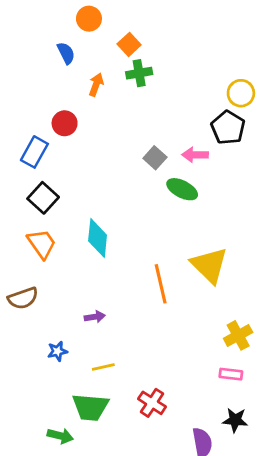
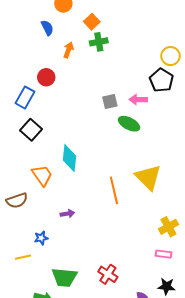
gray square: (155, 158) -> (110, 101), turned 35
orange trapezoid: (42, 244) -> (42, 175), moved
yellow line: (103, 367) -> (23, 257), moved

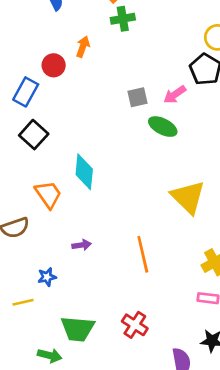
orange arrow: (68, 50) -> (83, 47), moved
pink arrow: (138, 99) -> (175, 95), turned -36
orange line: (114, 190) -> (143, 254), moved

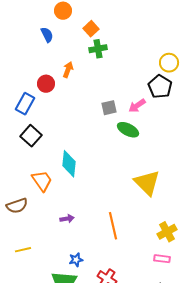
blue star: (47, 277) -> (76, 260), moved
yellow line: (23, 302) -> (23, 250), moved

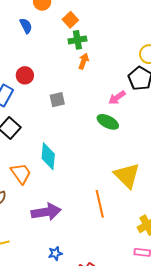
orange arrow: (68, 70) -> (84, 61), moved
gray square: (109, 108) -> (57, 100), moved
purple arrow: (67, 219) -> (46, 212), size x2.0
orange line: (113, 226) -> (100, 204), moved

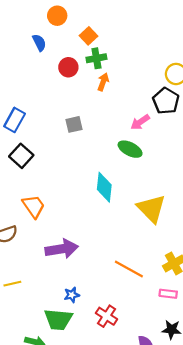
red circle: (25, 75) -> (68, 67), moved
cyan diamond: (48, 156) -> (104, 187), moved
orange line: (100, 204) -> (129, 269), moved, turned -48

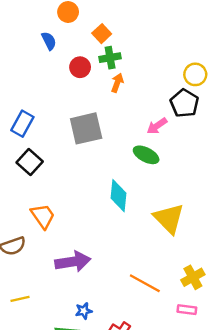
gray square: (74, 124) -> (86, 128), size x1.8

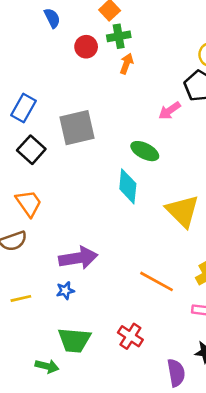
gray square: (86, 128) -> (77, 128), moved
green ellipse: (146, 155) -> (145, 151), moved
orange trapezoid: (43, 216) -> (29, 203), moved
blue star: (84, 311) -> (65, 291), moved

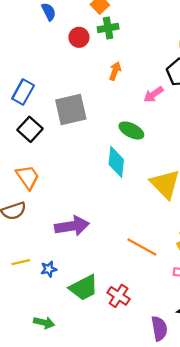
orange arrow: (127, 64) -> (115, 71), moved
blue star: (65, 291) -> (49, 269), moved
green trapezoid: (74, 340) -> (84, 288), moved, turned -32

